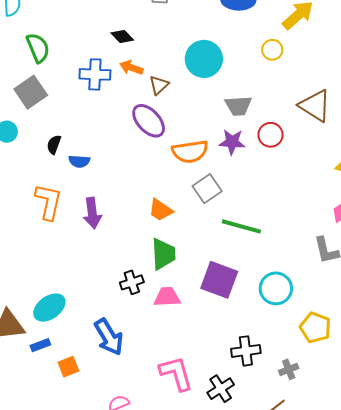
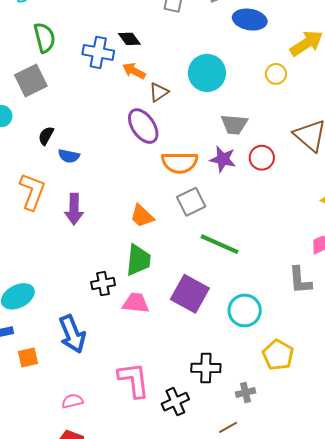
blue cross: (95, 74) -> (98, 52), moved

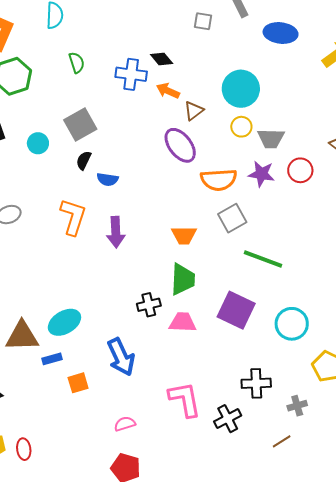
green semicircle: (44, 38) -> (77, 63), size x0.7
yellow circle: (276, 74) -> (241, 127), moved
gray square: (31, 80) -> (80, 124), moved
orange trapezoid: (142, 216) -> (184, 235), turned -40

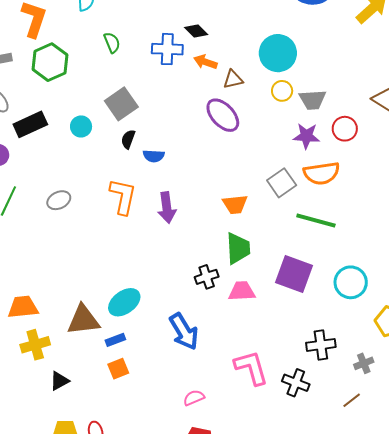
brown triangle: (194, 111) -> (233, 79), turned 30
orange semicircle: (219, 180) -> (322, 173), moved
orange square: (78, 383) -> (118, 369), moved
black cross: (228, 419) -> (296, 383), turned -36

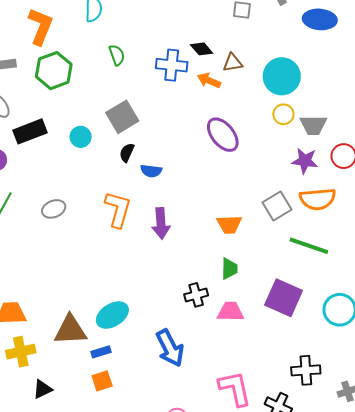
brown triangle: (233, 79) -> (233, 63), moved
green trapezoid: (238, 248) -> (229, 269), size x0.7

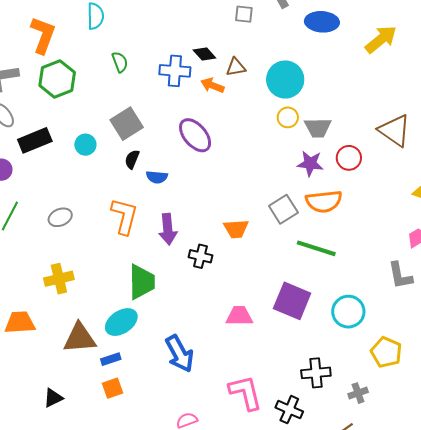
purple ellipse: (223, 135) -> (195, 135), moved
green trapezoid: (229, 269) -> (142, 282), moved, size x1.6
black cross: (196, 295) -> (200, 256), moved, turned 30
yellow cross: (21, 352) -> (59, 279), moved

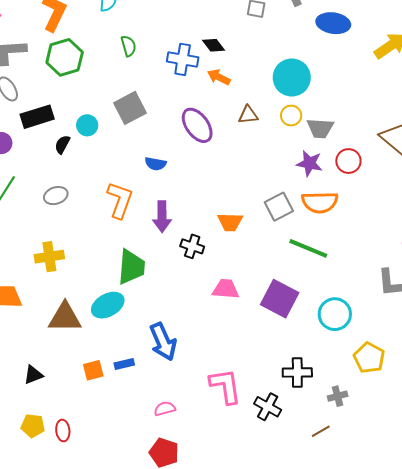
brown triangle: (236, 67) -> (248, 115), moved
black semicircle: (132, 159) -> (62, 145), moved
pink trapezoid: (239, 316) -> (226, 289), moved
blue rectangle: (111, 359) -> (124, 364), moved

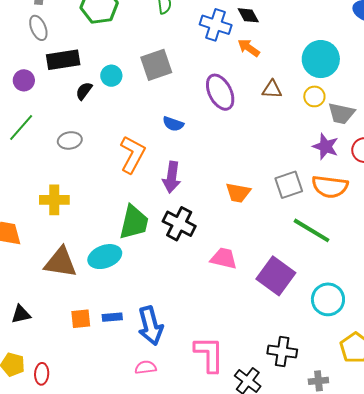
black cross: (192, 246) -> (179, 224), moved, size x1.4
blue arrow: (163, 342) -> (151, 326), moved

